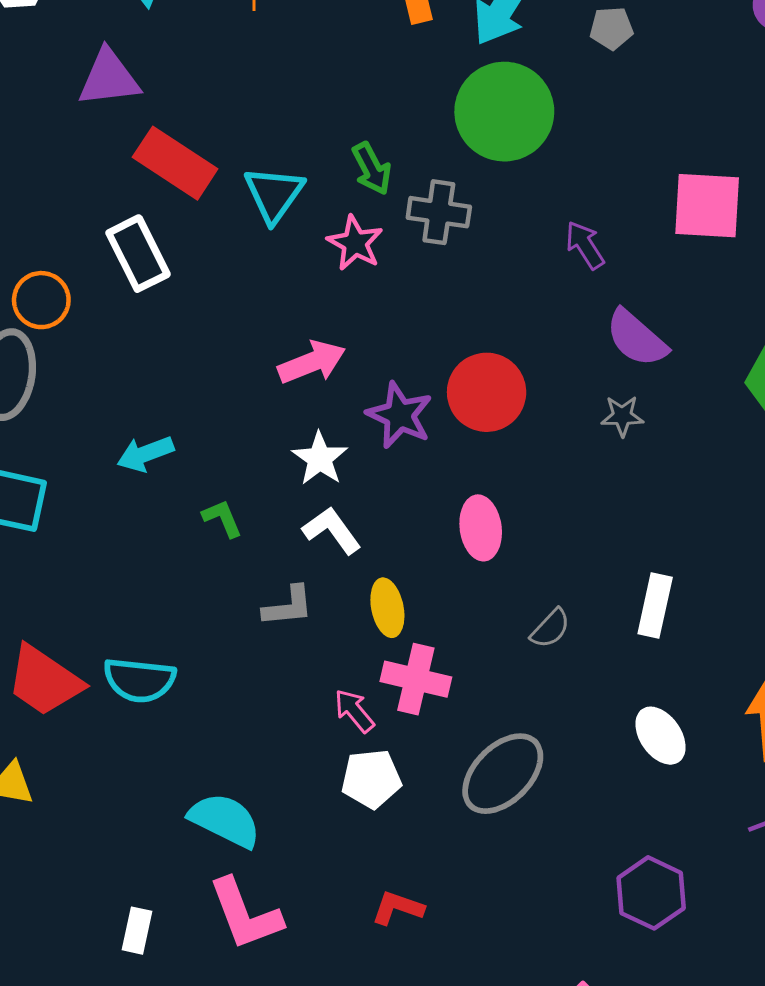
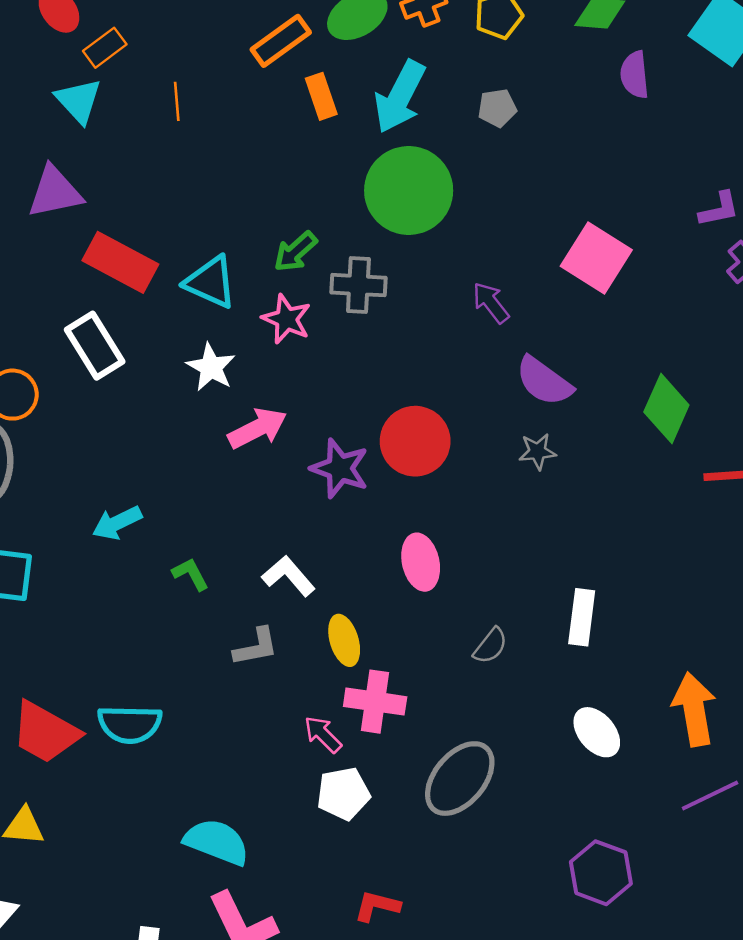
green arrow: (372, 169) -> (295, 252), turned 81
cyan triangle: (274, 194) -> (211, 282), turned -36
pink square: (707, 206) -> (596, 258), turned 34
white star: (320, 459) -> (211, 367), moved

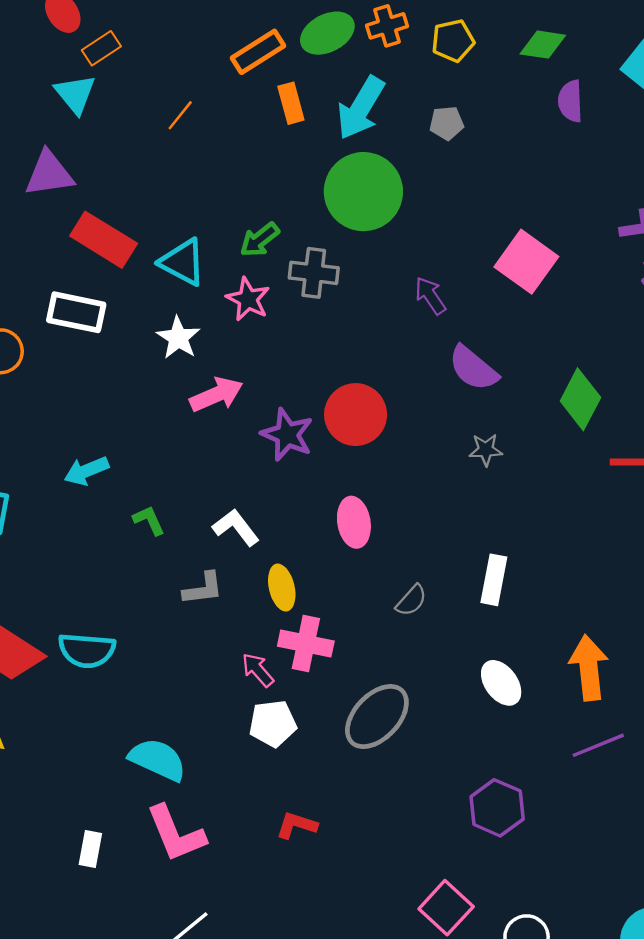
orange line: (177, 101) -> (180, 115), moved, turned 40
white rectangle: (95, 346) -> (76, 312), turned -50
gray star: (537, 451) -> (486, 450), moved

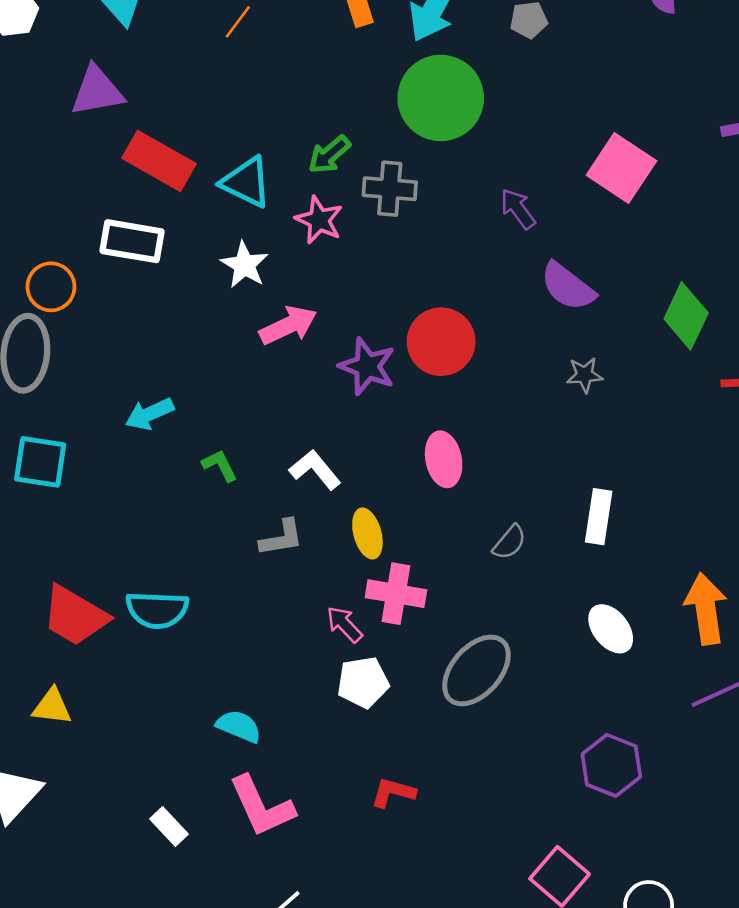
cyan semicircle: (158, 760) -> (239, 726), size x0.7
white rectangle: (90, 849) -> (169, 827), turned -52

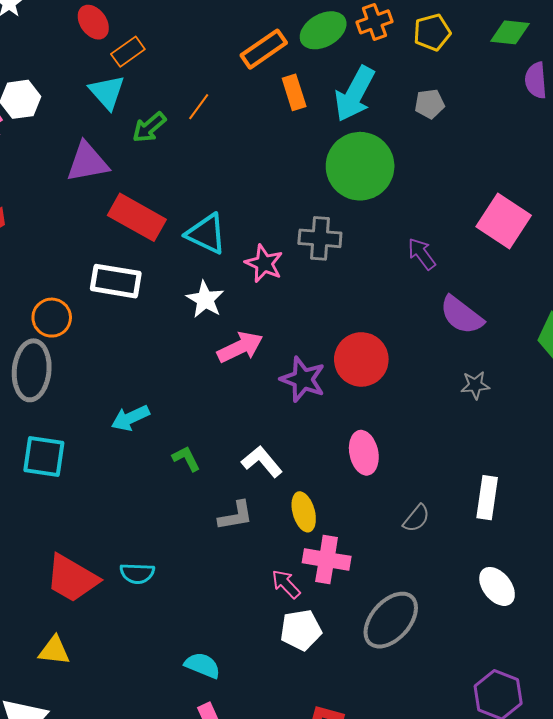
green arrow: (329, 155) -> (149, 127), moved
cyan semicircle: (157, 610) -> (137, 573), size x0.7

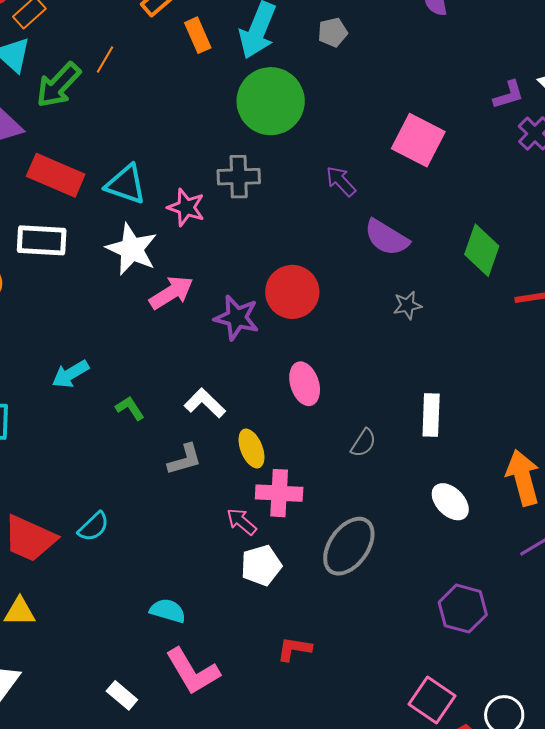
green arrow: (149, 127) -> (58, 85), size x1.4
white star: (205, 299) -> (132, 249), size x1.4
cyan semicircle: (137, 573) -> (94, 527), turned -40

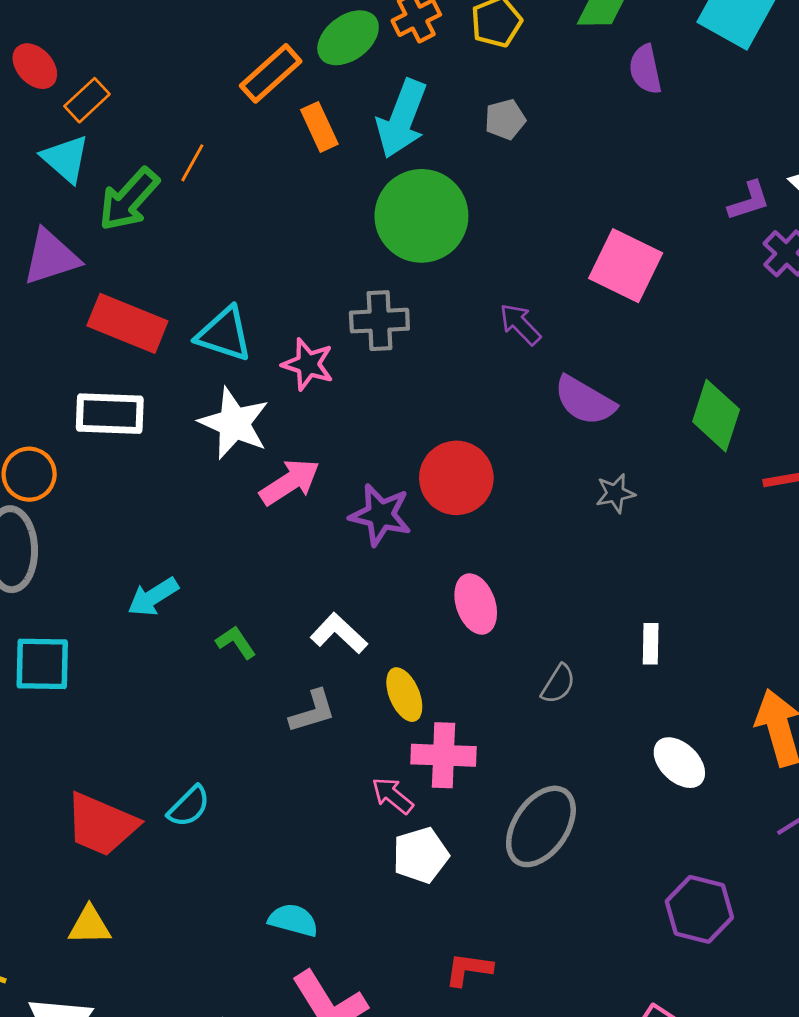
white rectangle: (431, 415) -> (651, 644), size x0.7

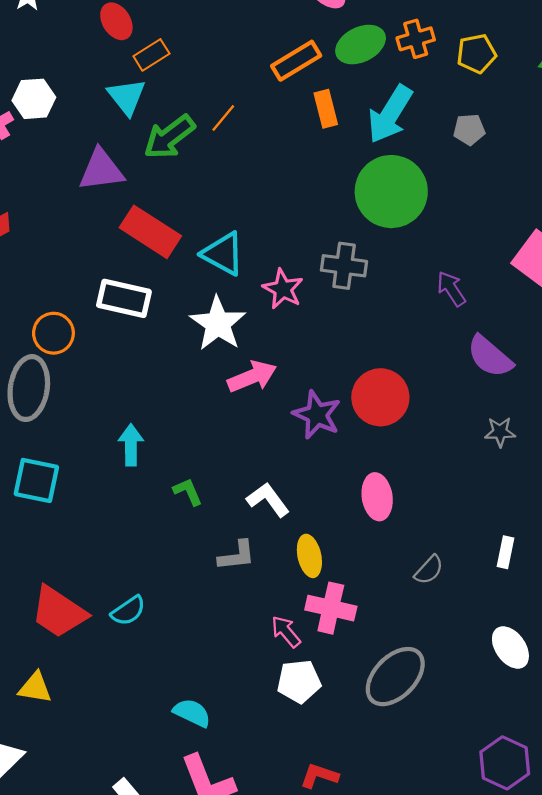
cyan arrow: (153, 597) -> (131, 445), turned 111

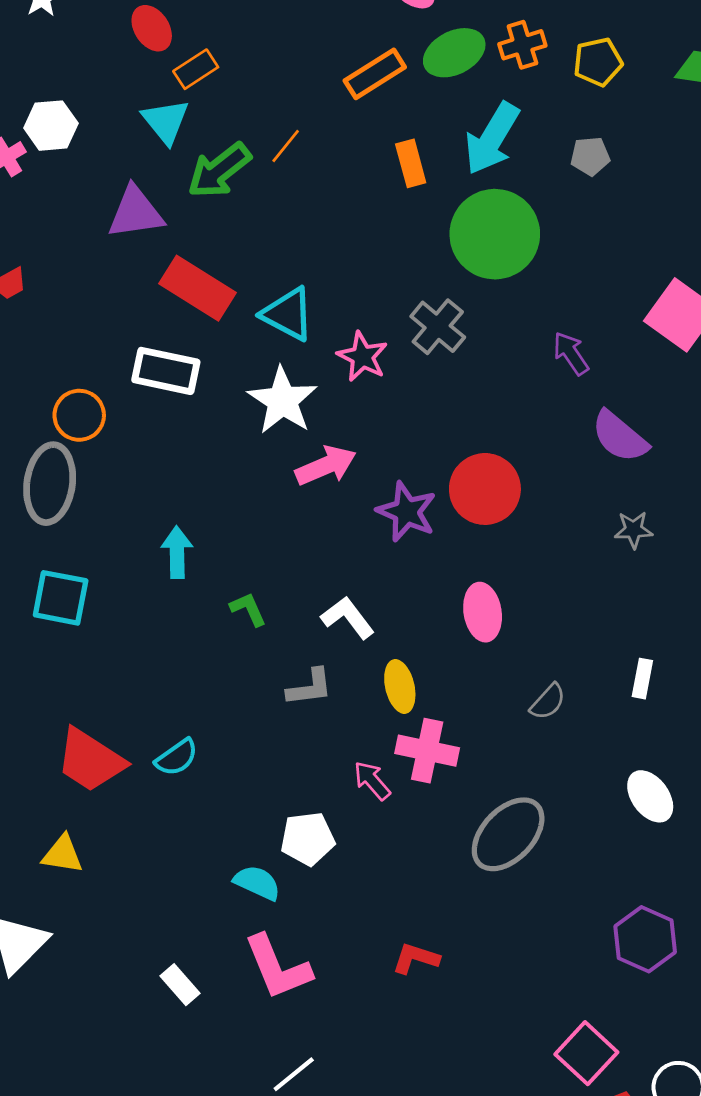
orange rectangle: (326, 109) -> (411, 163), moved
gray cross: (344, 266) -> (438, 327), turned 33
white pentagon: (299, 681) -> (308, 839), moved

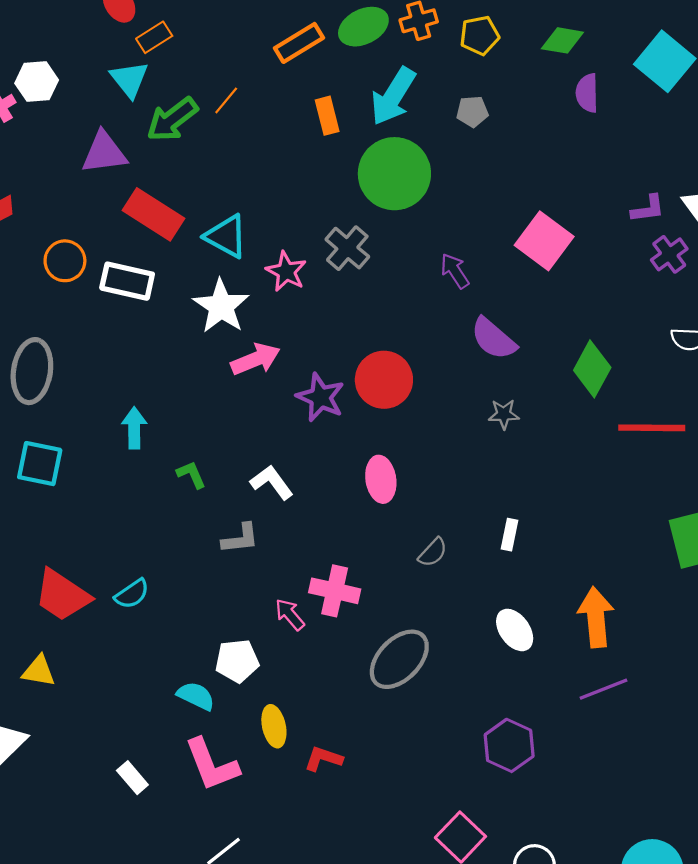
orange circle: (79, 415) -> (65, 261), moved
yellow ellipse: (400, 686) -> (274, 726), moved

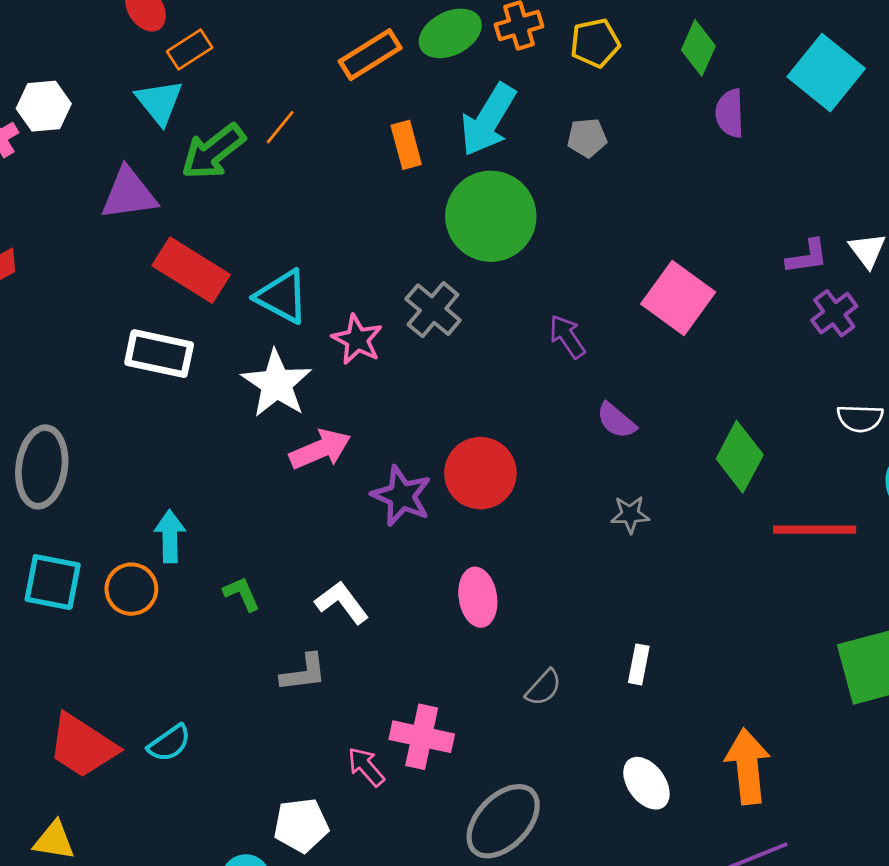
green diamond: (562, 40) -> (698, 48), turned -75
orange circle: (65, 261) -> (131, 589), moved
purple semicircle: (493, 339) -> (616, 421), size x0.7

